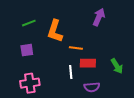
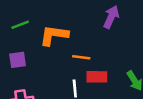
orange L-shape: (55, 31) -> (54, 35), turned 80

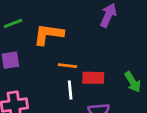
orange line: (81, 57) -> (67, 66), moved

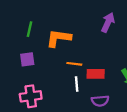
green line: (13, 23) -> (30, 29), turned -56

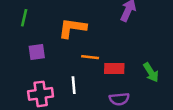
green line: (30, 29) -> (24, 18), moved
white line: (77, 84) -> (74, 85), moved

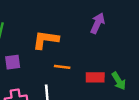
red rectangle: (114, 69) -> (95, 77), moved

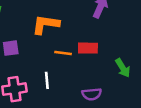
red rectangle: (95, 77) -> (88, 48), moved

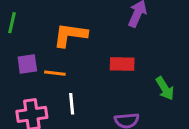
orange line: (63, 53) -> (55, 73), moved

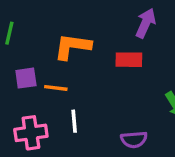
red rectangle: (122, 64) -> (129, 60), moved

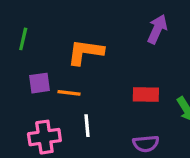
red rectangle: (129, 60) -> (146, 95), moved

